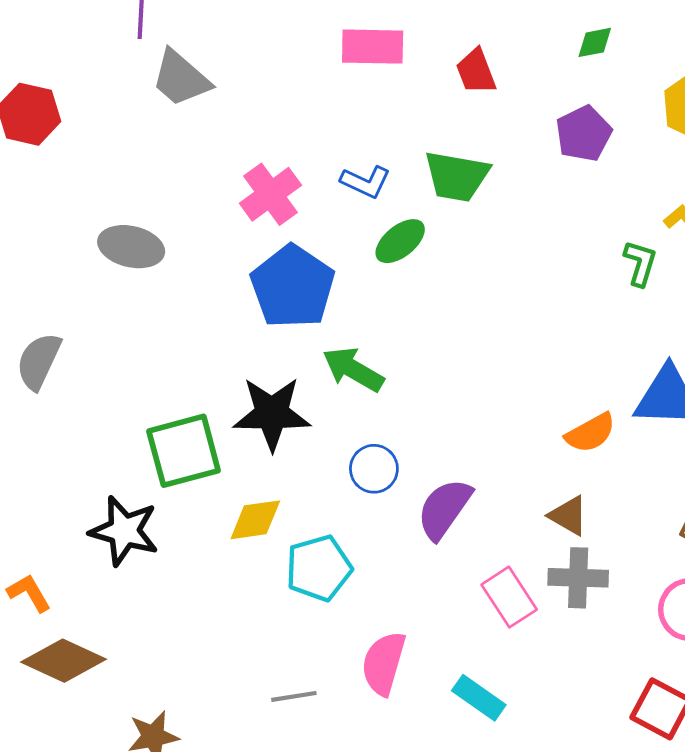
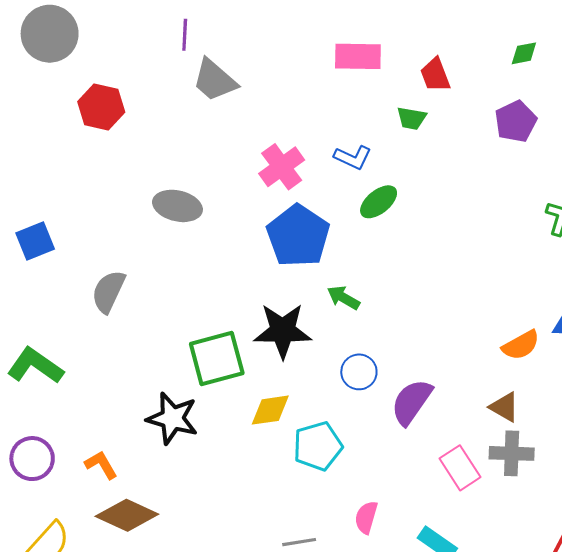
green trapezoid: (457, 176) -> (412, 118), moved, size x0.6
green arrow: (353, 369) -> (344, 298), size x0.7
pink semicircle: (384, 663) -> (366, 517), size x0.7

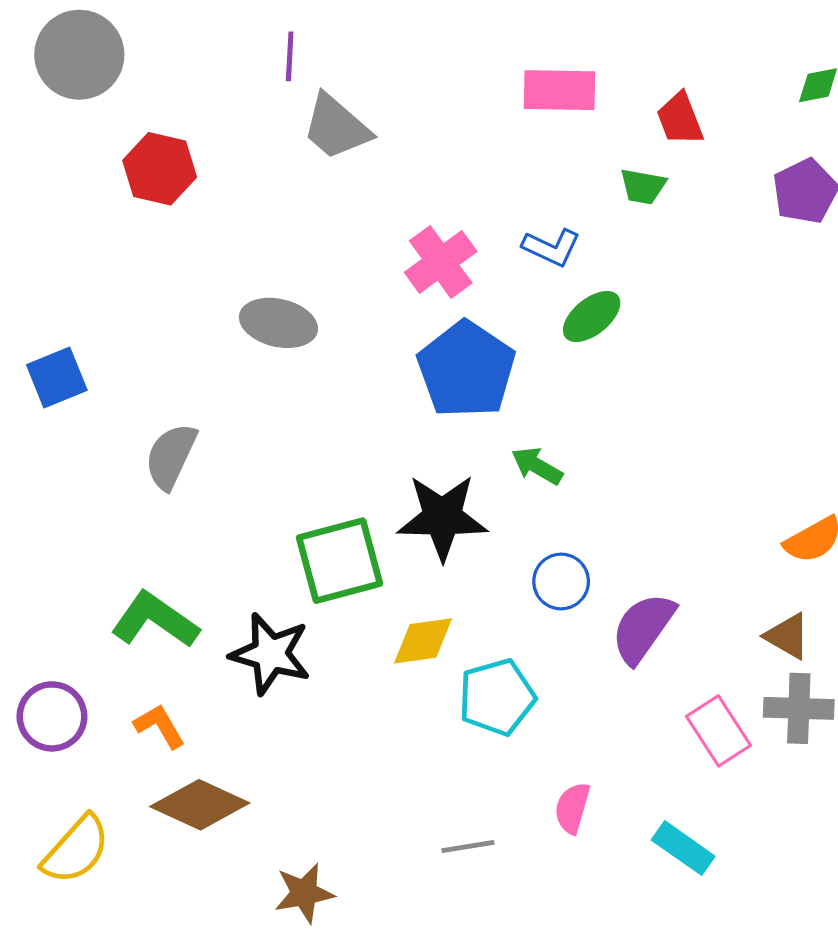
green L-shape: (35, 366) -> (155, 620), moved

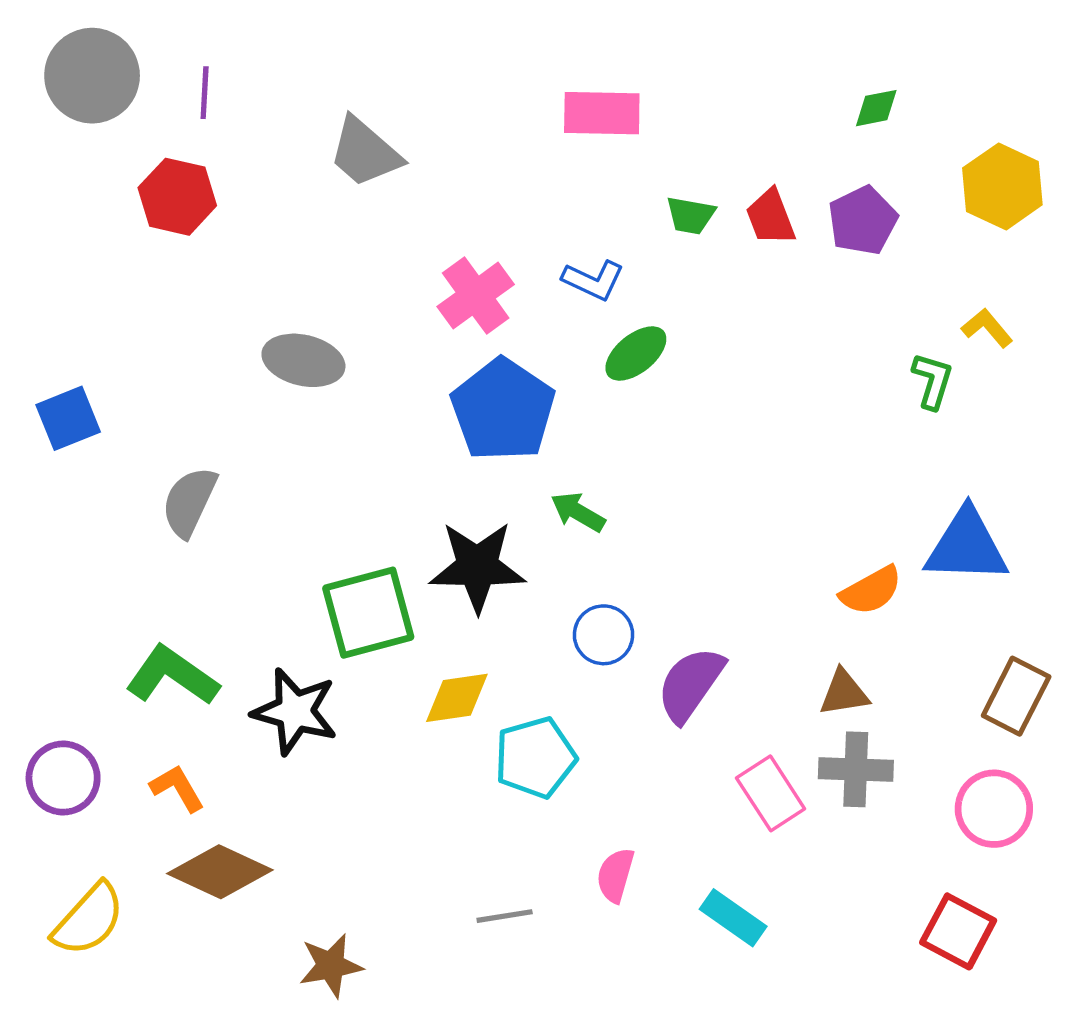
purple line: (290, 56) -> (205, 93), moved
red trapezoid: (680, 119) -> (771, 217), moved
brown triangle: (788, 636) -> (844, 693), turned -39

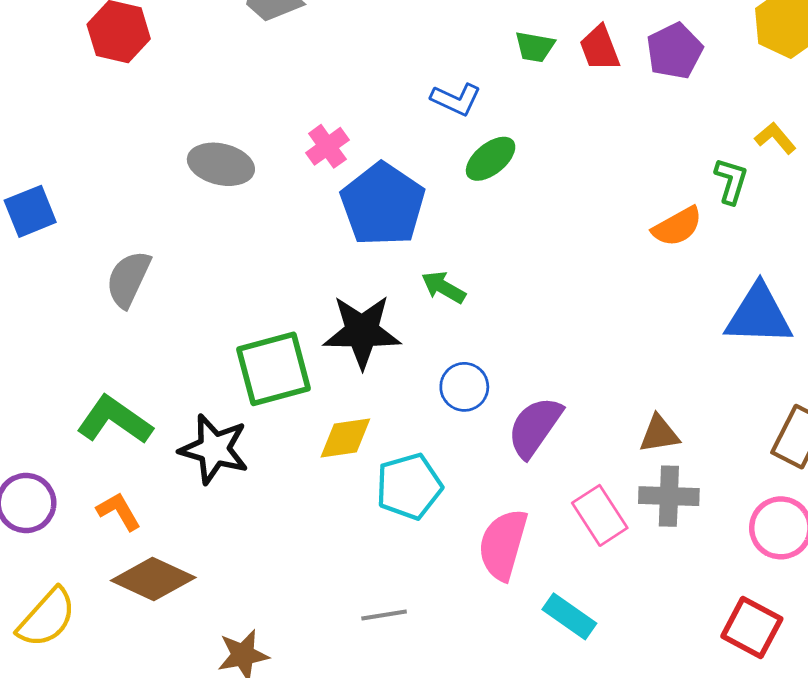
pink cross: (476, 296) -> (327, 146), moved, size x0.7
orange semicircle: (871, 590) -> (677, 227), moved
pink semicircle: (615, 875) -> (503, 544), moved, size x1.6

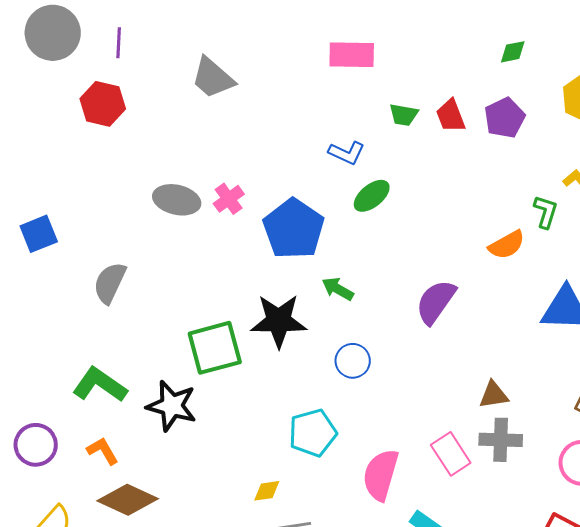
pink cross: (327, 146) -> (229, 199), moved
purple semicircle: (535, 427) -> (436, 302), moved
yellow diamond: (345, 438) -> (267, 491), moved, size x0.7

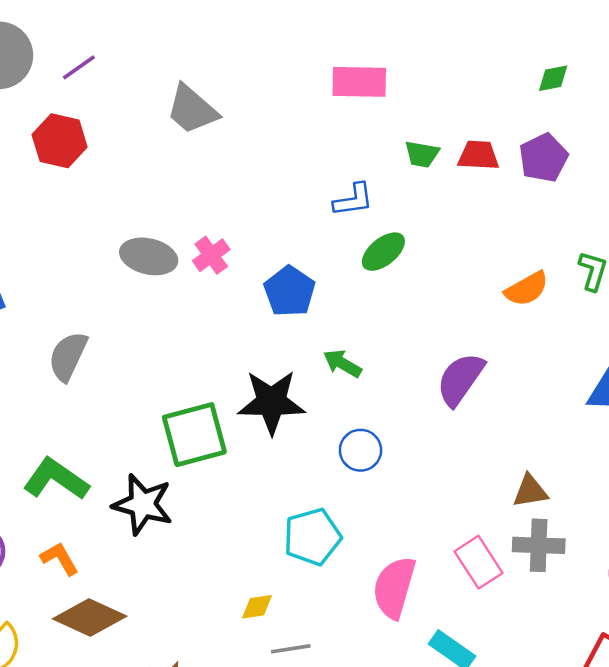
purple line: (119, 43) -> (79, 67), turned 52
red trapezoid: (451, 116) -> (478, 155), turned 114
blue L-shape: (347, 153) -> (353, 200), turned -33
blue pentagon: (294, 229) -> (289, 291), size x0.7
orange semicircle: (507, 245) -> (527, 289), moved

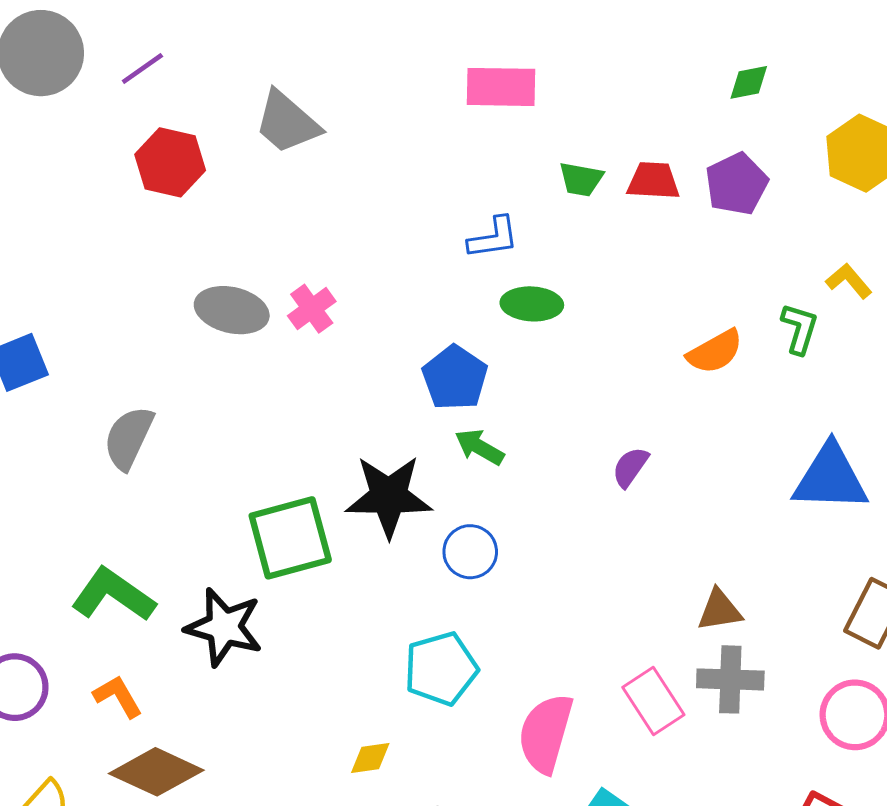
red hexagon: (60, 141) -> (170, 162), moved
green ellipse: (383, 252) -> (532, 304), turned 42
blue pentagon: (289, 291) -> (455, 378), moved
purple semicircle: (460, 379) -> (630, 467), size x0.6
blue circle: (361, 450) -> (470, 552), moved

